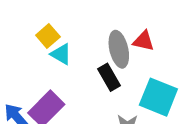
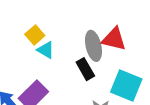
red triangle: (144, 41) -> (114, 39), size x1.4

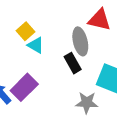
red triangle: (114, 39) -> (99, 20), moved

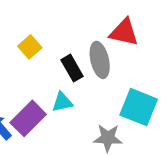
cyan triangle: (36, 45) -> (62, 102), moved, turned -42
black rectangle: (73, 63) -> (72, 68), moved

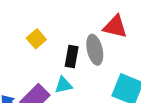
black rectangle: (72, 68) -> (72, 57), turned 40

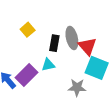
red triangle: (115, 27) -> (87, 46), moved, turned 36

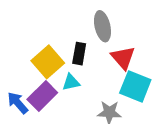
yellow square: (28, 30) -> (48, 62), moved, size x1.6
gray ellipse: (72, 38) -> (102, 26), moved

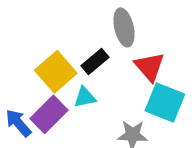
black rectangle: (79, 54) -> (95, 62), turned 40

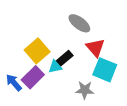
gray ellipse: (124, 27) -> (79, 23), turned -40
black rectangle: (95, 62) -> (65, 58), moved

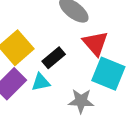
cyan triangle: (55, 67) -> (41, 82), moved

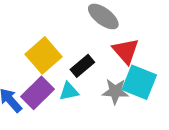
gray star: (81, 101) -> (115, 91), moved

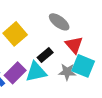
yellow square: (43, 55) -> (15, 34), moved
cyan triangle: (69, 91) -> (36, 72), size x1.6

